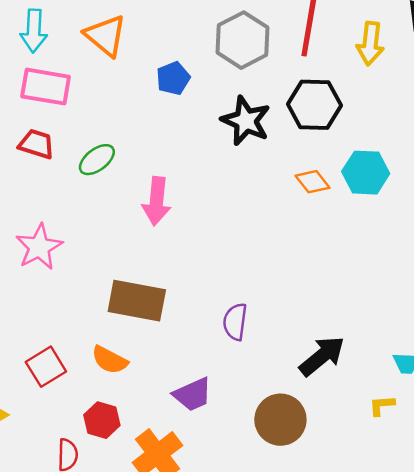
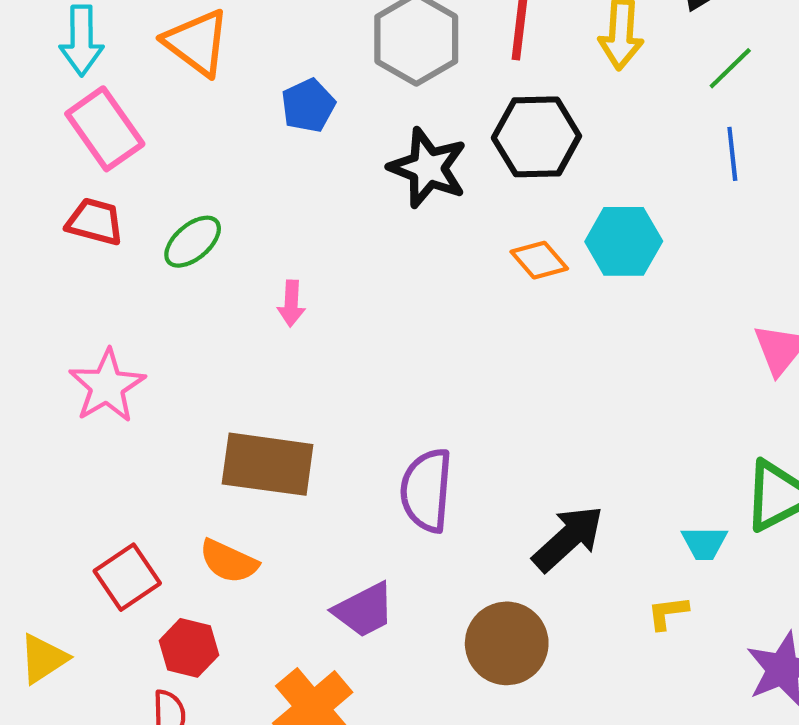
pink rectangle: (46, 87) -> (105, 129), turned 48
pink arrow: (157, 201) -> (291, 303), size x0.6
purple semicircle: (235, 322) -> (426, 490), size x1.4
red hexagon: (102, 420) -> (189, 648), moved

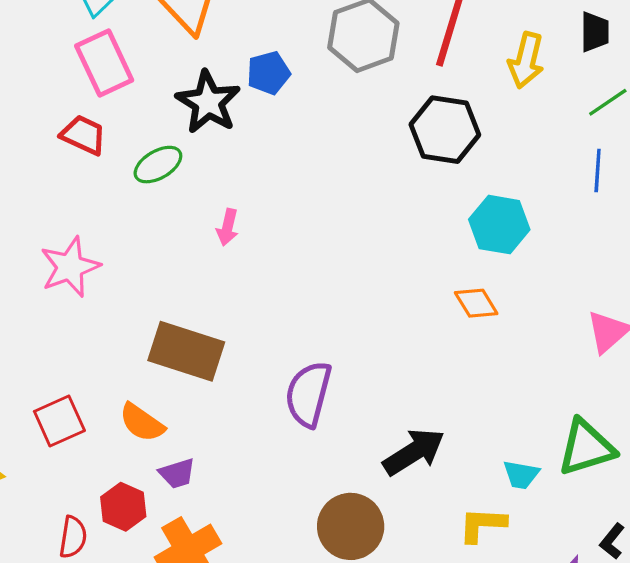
black star: (428, 168) -> (208, 102), moved
orange diamond: (539, 260) -> (476, 303), moved
purple trapezoid: (364, 610) -> (177, 473), moved, size x0.7
yellow L-shape: (668, 613) -> (482, 525), size x1.4
red hexagon: (189, 648) -> (123, 507), moved

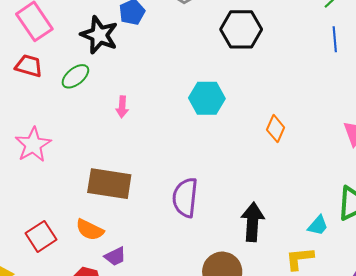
cyan hexagon: (499, 225) -> (207, 98), moved
orange diamond: (476, 303) -> (276, 129), turned 64
black arrow: (414, 452) -> (253, 222), turned -45
cyan trapezoid: (521, 475) -> (318, 225), turned -50

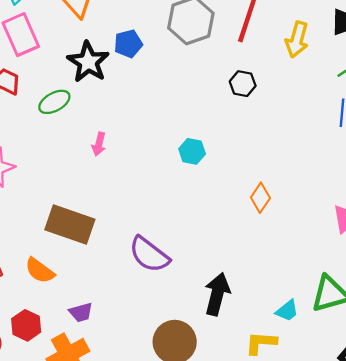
black hexagon: (241, 29) -> (243, 84), size x0.6
cyan hexagon: (207, 98) -> (192, 151), size x0.7
purple semicircle: (185, 198) -> (149, 255), turned -69
purple trapezoid: (115, 256) -> (81, 312), moved

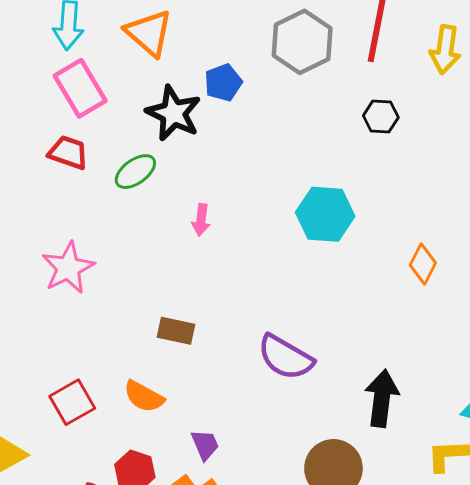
cyan hexagon: (192, 151) -> (325, 214), size x1.6
brown rectangle: (70, 225) -> (176, 331), size x0.6
purple trapezoid: (81, 312) -> (205, 445), turned -90

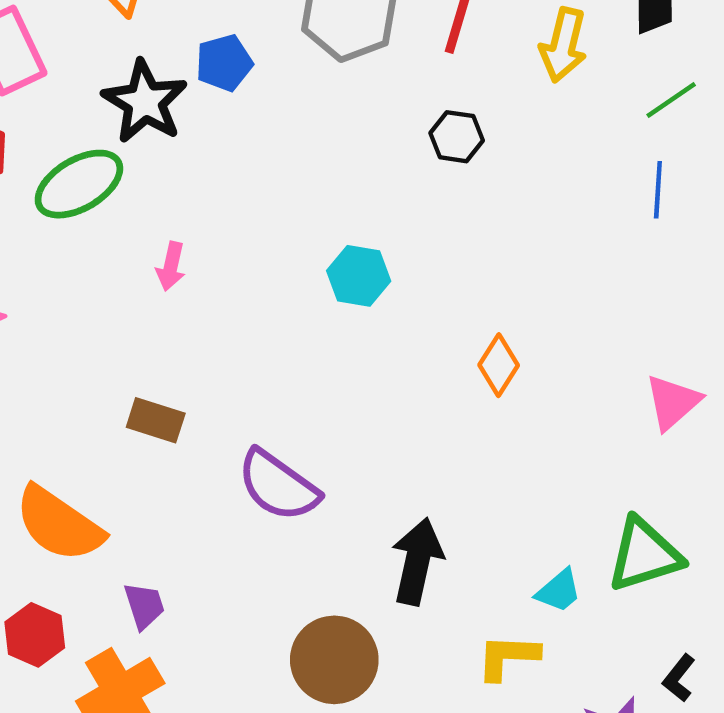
green ellipse: (135, 172) -> (79, 184), size x1.4
cyan hexagon: (325, 214) -> (359, 276), size x0.7
brown rectangle: (176, 331) -> (156, 420), moved
orange semicircle: (144, 396) -> (59, 524), size x1.5

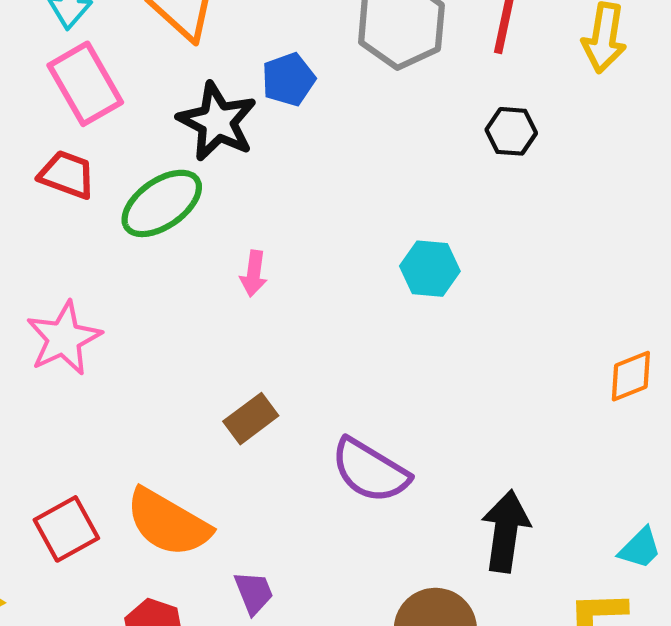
orange diamond: (499, 365) -> (631, 376), moved, turned 40
brown rectangle: (156, 420) -> (251, 419), turned -50

